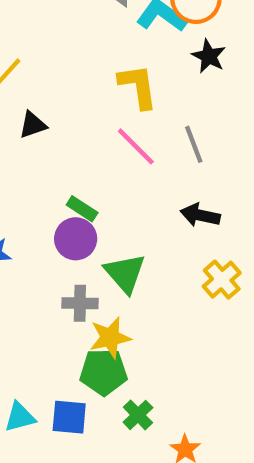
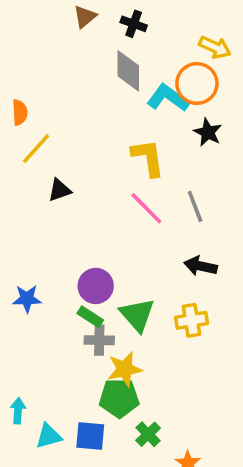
green rectangle: (82, 209) -> (90, 317), moved
yellow cross: (222, 280) -> (191, 320), moved, turned 32

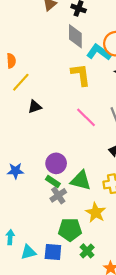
yellow L-shape: (148, 158) -> (81, 75), moved
green triangle: (137, 315) -> (81, 180), turned -35
gray cross: (99, 340) -> (58, 195), turned -35
yellow star: (125, 369) -> (96, 213), moved, turned -30

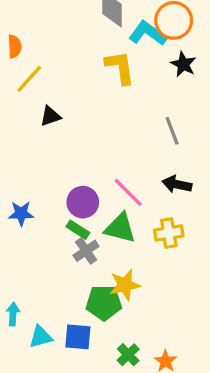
pink line: (86, 117) -> (128, 192), moved
yellow star: (96, 213) -> (125, 285), moved, turned 30
green cross: (87, 251) -> (128, 355), moved

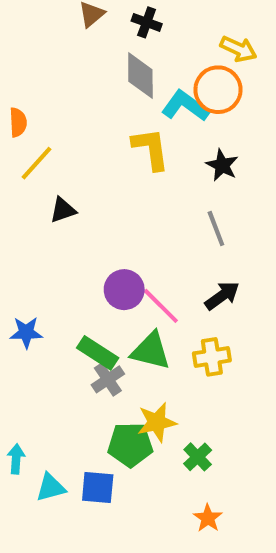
black star: (183, 64) -> (222, 165), moved
black arrow: (177, 184) -> (222, 296), turned 132
purple circle: (83, 202) -> (124, 290), moved
green rectangle: (78, 230) -> (98, 353), size x1.4
green cross: (128, 355) -> (198, 457), moved

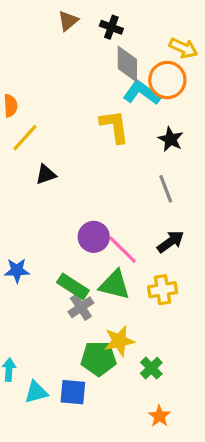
gray diamond: (140, 75) -> (127, 64), moved

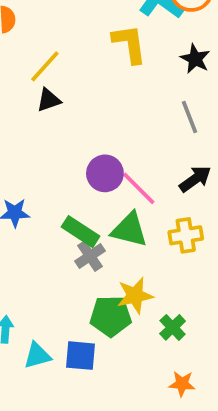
yellow line: (25, 138) -> (45, 66), moved
orange star: (159, 416) -> (182, 384), turned -30

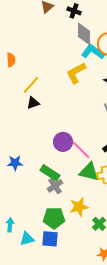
yellow L-shape: (129, 44) -> (76, 73), turned -110
green triangle: (129, 230) -> (89, 172), moved
green pentagon: (111, 316) -> (54, 218), moved

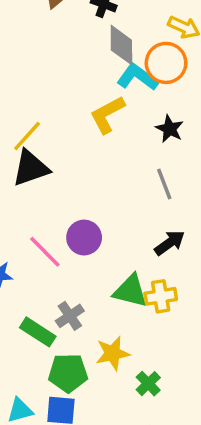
black triangle: (33, 103) -> (31, 168), size x1.6
pink line: (81, 150) -> (45, 252), moved
green rectangle: (50, 173) -> (38, 332), moved

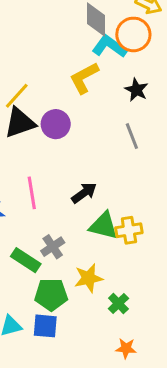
purple circle: (84, 238) -> (56, 124), moved
black arrow: (170, 243) -> (84, 193), moved
pink line: (45, 252) -> (32, 193), turned 36

